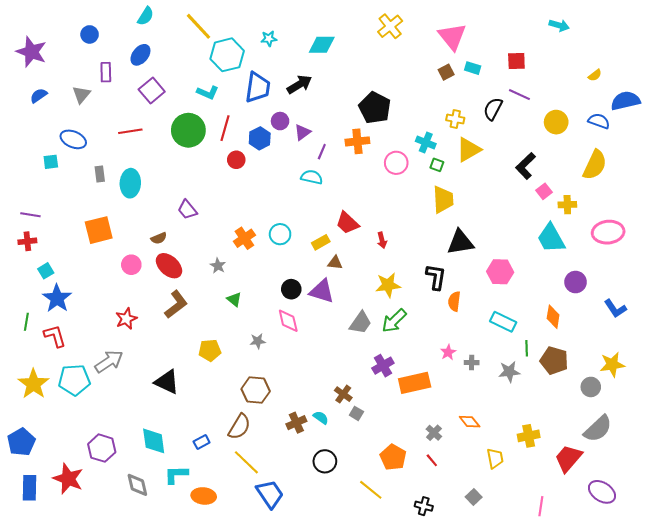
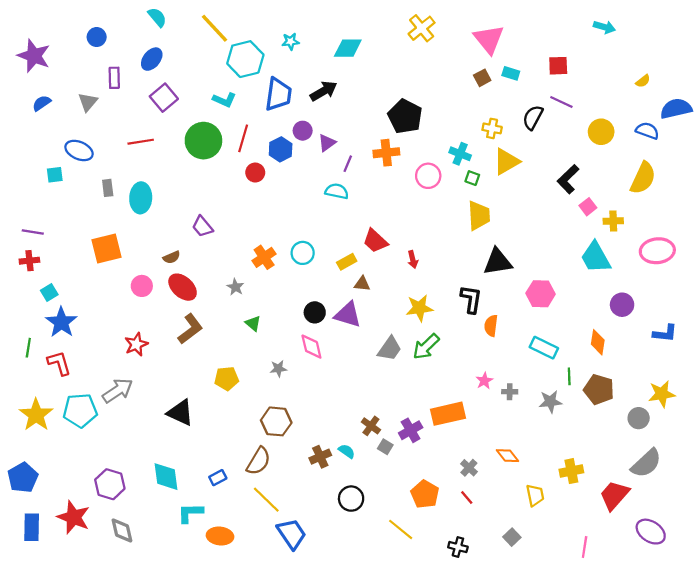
cyan semicircle: (146, 16) -> (157, 17), turned -72
blue L-shape: (615, 309) -> (665, 333), turned -50
purple cross: (383, 366) -> (411, 430), moved
gray diamond: (137, 485) -> (122, 531), moved

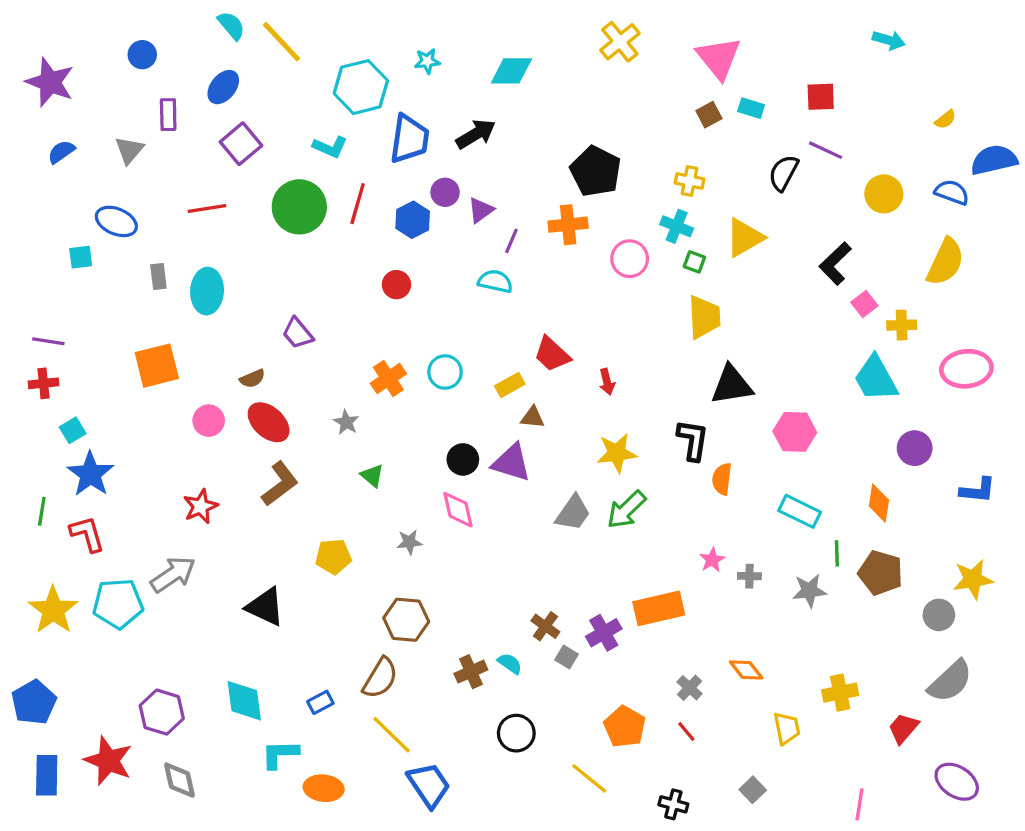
yellow line: (214, 28) -> (282, 42), moved
yellow cross: (492, 128) -> (690, 181), moved
red circle: (255, 173) -> (396, 285), moved
red trapezoid: (614, 495) -> (903, 728), size x0.7

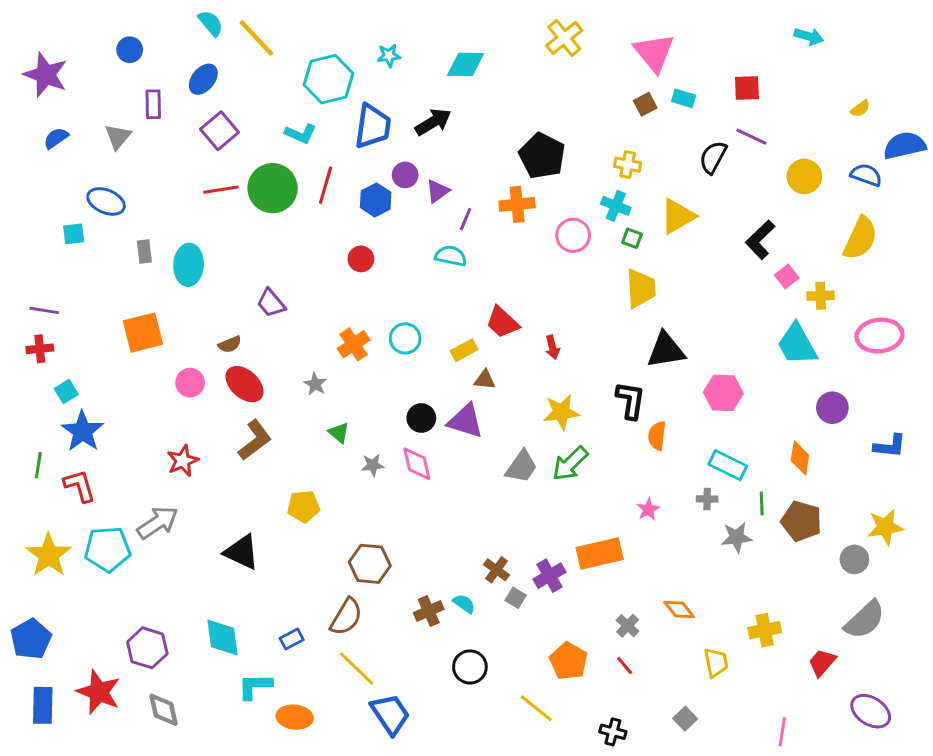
red line: (207, 208) -> (221, 190), moved
gray star: (409, 542) -> (373, 465), moved
gray cross: (749, 576) -> (707, 499), moved

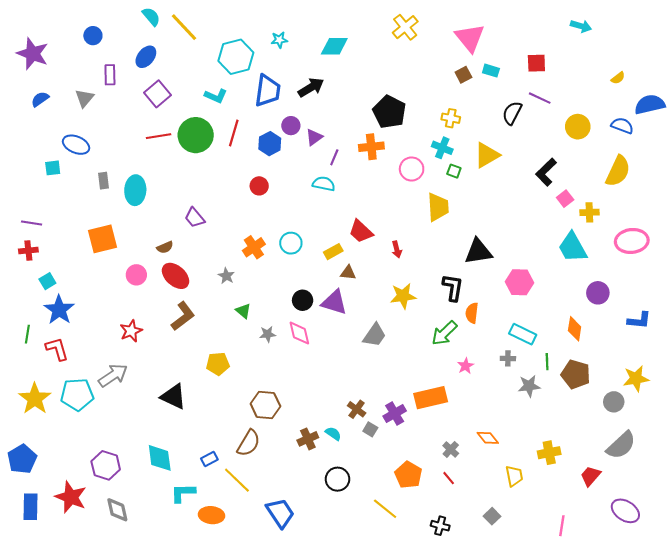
yellow trapezoid: (641, 288) -> (438, 207), moved
green arrow: (570, 464) -> (444, 333), moved
yellow line: (357, 668) -> (237, 480), moved

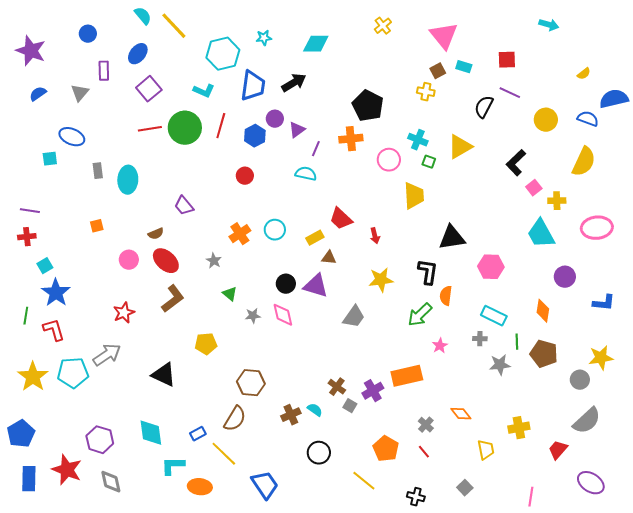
yellow cross: (405, 27) -> (383, 26), size x0.7
yellow cross: (451, 118) -> (426, 92), moved
orange square: (102, 239) -> (97, 226), size x0.5

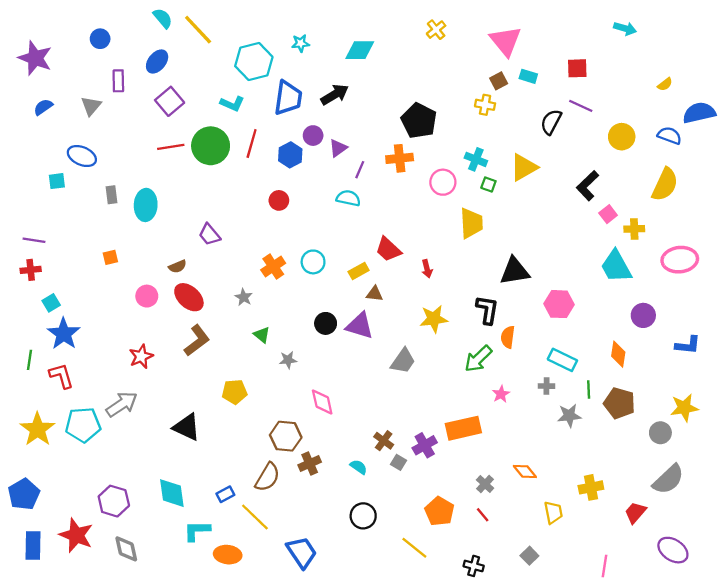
pink diamond: (283, 315) -> (322, 402), moved
brown cross: (291, 415) -> (310, 463), moved

